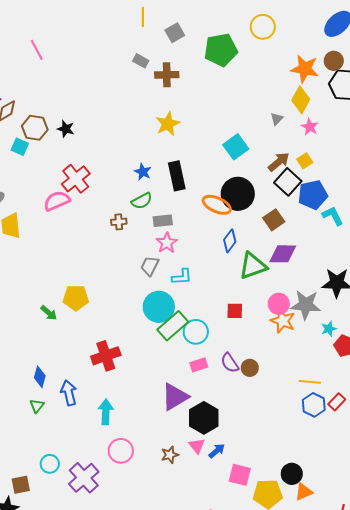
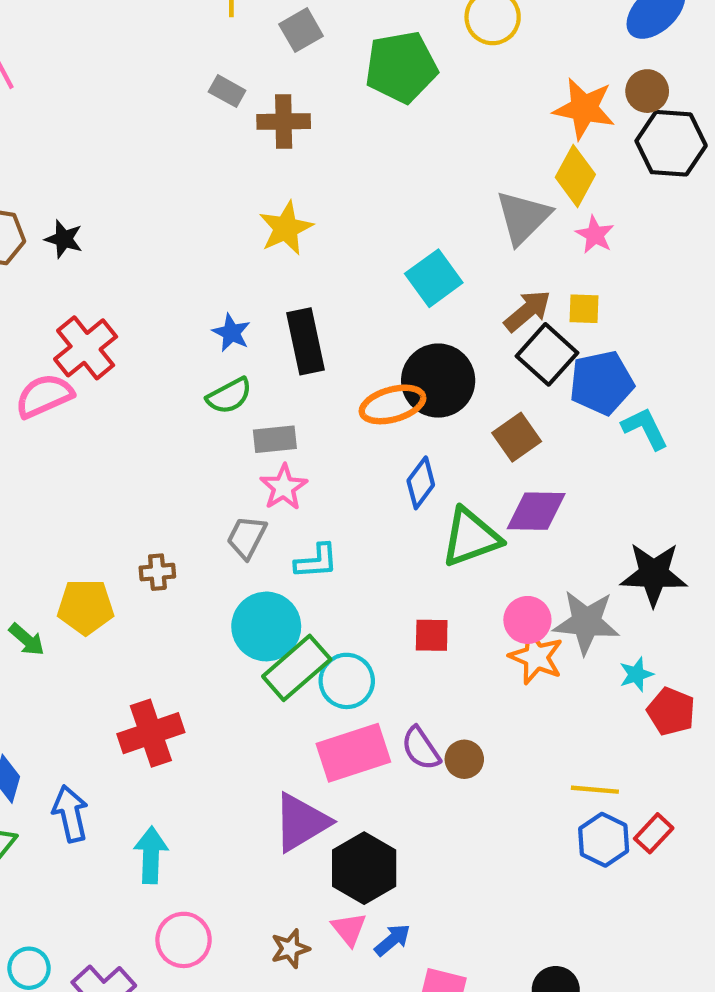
gray triangle: (277, 119) -> (523, 217), size x2.0
yellow square: (305, 161) -> (584, 309), turned 35
orange ellipse: (217, 205) -> (392, 404), turned -40
brown cross: (119, 222) -> (157, 572), moved
pink rectangle: (199, 365) -> (353, 753), size x1.8

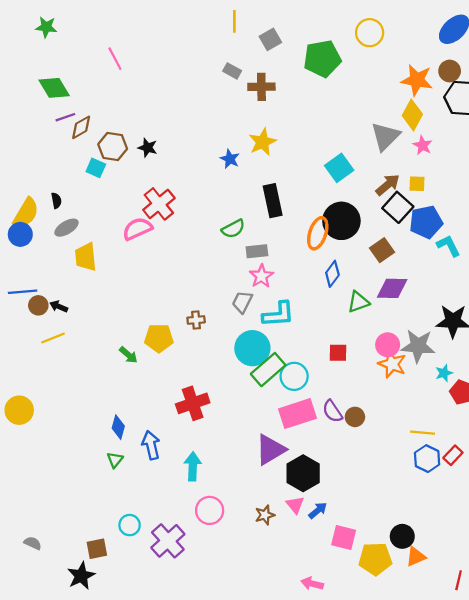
blue star: (231, 333) -> (230, 159), moved
orange ellipse: (392, 404) -> (318, 233), turned -56
green triangle: (471, 537) -> (358, 302), size x0.7
cyan L-shape: (316, 561) -> (278, 314), size x1.4

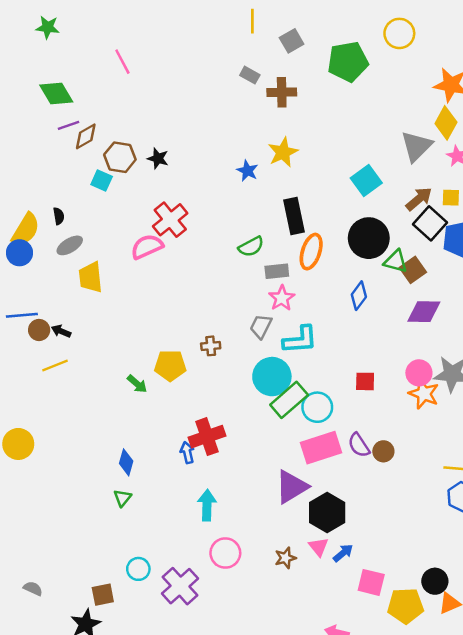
orange ellipse: (318, 233) -> (311, 252), moved
green triangle: (358, 302) -> (396, 261), moved, turned 35
blue arrow: (151, 445) -> (187, 453), moved, size x0.7

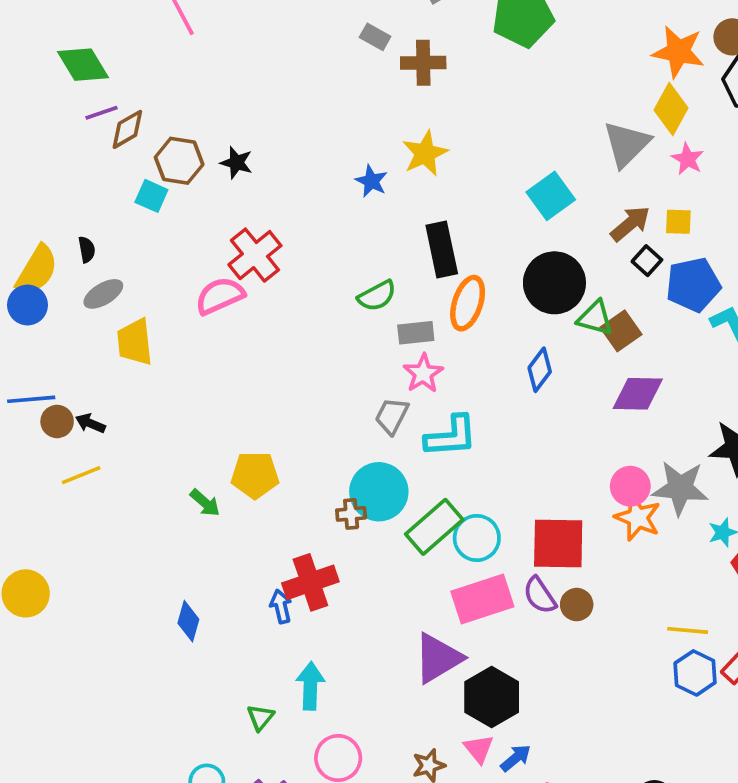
black square: (430, 223) -> (647, 261), size x0.6
brown cross: (211, 346) -> (351, 514), moved
cyan circle: (272, 377) -> (379, 492), moved
red square: (365, 381) -> (558, 544), moved, size x1.8
green triangle: (122, 498) -> (260, 717), moved

